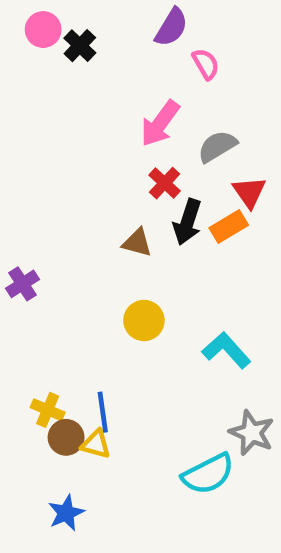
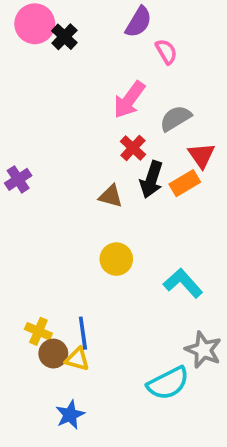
pink circle: (43, 30) -> (35, 24), size x1.4
purple cross: (23, 284) -> (18, 179), moved
blue star: (66, 513) -> (70, 415), moved

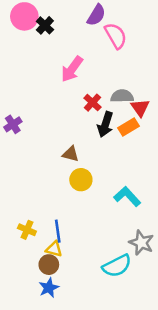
pink semicircle: (166, 52) -> (116, 36), size x1.5
pink arrow: (129, 100) -> (72, 69), moved
gray semicircle: (176, 118) -> (122, 96), moved, turned 30
brown triangle: (111, 196) -> (71, 154), moved
brown circle: (53, 354) -> (49, 265), moved

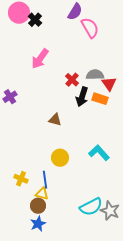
pink arrow: (72, 69) -> (40, 59), moved
orange rectangle: (128, 127) -> (100, 99), turned 49
yellow circle: (81, 180) -> (60, 158), moved
gray star: (141, 243) -> (110, 211), moved

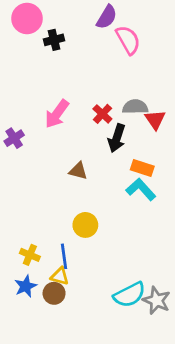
black cross: (35, 20) -> (54, 40), moved, turned 32
pink arrow: (40, 59) -> (57, 114), moved
orange rectangle: (100, 99) -> (142, 168), moved
cyan L-shape: (99, 153) -> (141, 189), moved
blue star: (38, 224) -> (26, 286), moved

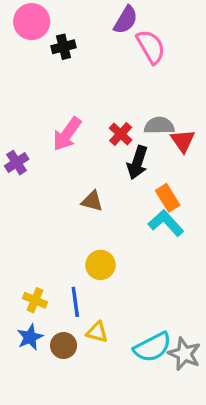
orange rectangle: (142, 168) -> (168, 198), turned 40
yellow triangle: (60, 276) -> (97, 332), moved

